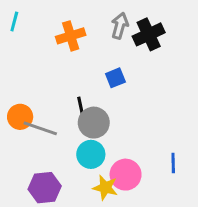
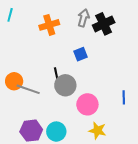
cyan circle: (91, 154) -> (56, 132), moved
blue line: (173, 163) -> (124, 97), moved
pink circle: (126, 175) -> (87, 104), moved
yellow star: (105, 188) -> (98, 131), moved

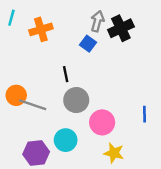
orange cross: (49, 25) -> (41, 29), moved
blue square: (80, 54) -> (88, 44), moved, turned -32
black line: (56, 74) -> (66, 74), moved
cyan circle: (56, 132) -> (66, 140), moved

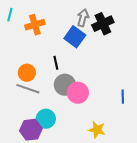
blue square: (88, 44) -> (75, 37), size x1.5
orange circle: (16, 95) -> (27, 73), moved
pink circle: (102, 122) -> (78, 93), moved
cyan circle: (66, 140) -> (46, 119), moved

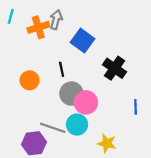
gray arrow: (83, 18) -> (56, 20), moved
black cross: (103, 24) -> (115, 68), moved, turned -30
gray line: (28, 89) -> (53, 128), moved
cyan circle: (46, 119) -> (77, 125), moved

